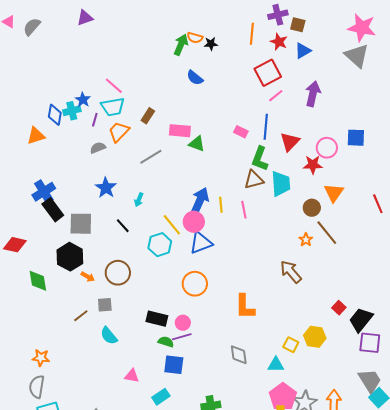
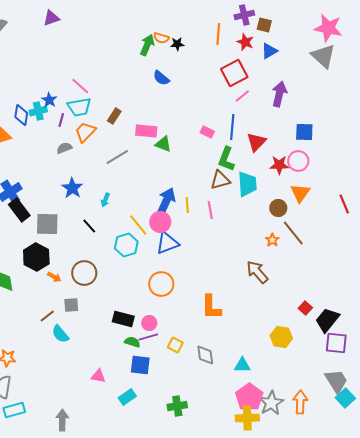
blue square: (356, 138) -> (304, 132), moved
pink circle: (327, 148) -> (298, 161), moved
cyan semicircle: (109, 336) -> (60, 334), moved
yellow square: (291, 345) -> (175, 345), moved

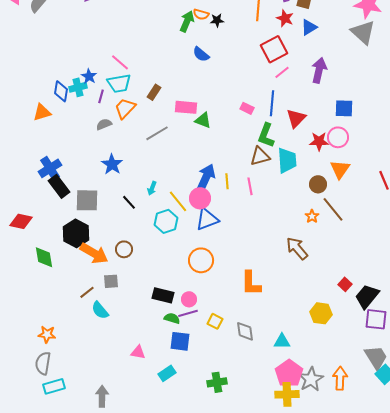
cyan arrow: (105, 200) -> (152, 188), moved
brown circle: (84, 273) -> (124, 249), size x0.7
orange arrow: (54, 277) -> (94, 253), size x2.0

